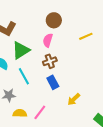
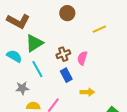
pink semicircle: (48, 40) -> (82, 58), moved
yellow arrow: (74, 99) -> (87, 92), turned -136

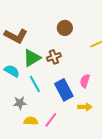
brown cross: (63, 54) -> (54, 57), moved
pink semicircle: (82, 58) -> (85, 81), moved
blue rectangle: (66, 75) -> (64, 90), size x1.5

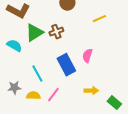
cyan line: (35, 84) -> (37, 74), moved
gray star: (20, 103) -> (14, 88), moved
yellow arrow: (85, 107) -> (91, 91), moved

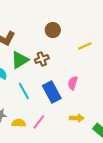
cyan line: (37, 74) -> (24, 91), moved

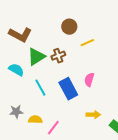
yellow line: (85, 46) -> (87, 43), moved
pink line: (39, 122) -> (53, 128), moved

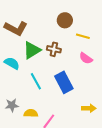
yellow line: (87, 43) -> (83, 36), turned 40
brown cross: (58, 56) -> (54, 49), turned 32
pink semicircle: (89, 80) -> (86, 58), moved, turned -72

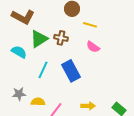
cyan line: (36, 81) -> (43, 70), turned 54
yellow arrow: (89, 108) -> (88, 106), moved

